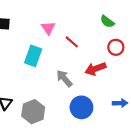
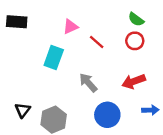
pink triangle: (48, 28) -> (70, 27), turned 40
red circle: (116, 47) -> (135, 41), moved
red arrow: (95, 69) -> (134, 81), moved

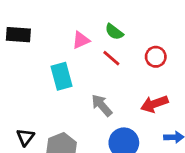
green semicircle: (136, 19) -> (114, 32), moved
cyan rectangle: (54, 58) -> (61, 76), turned -35

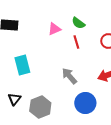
red line: (111, 58) -> (76, 42), turned 32
cyan rectangle: (61, 76) -> (22, 65), moved

